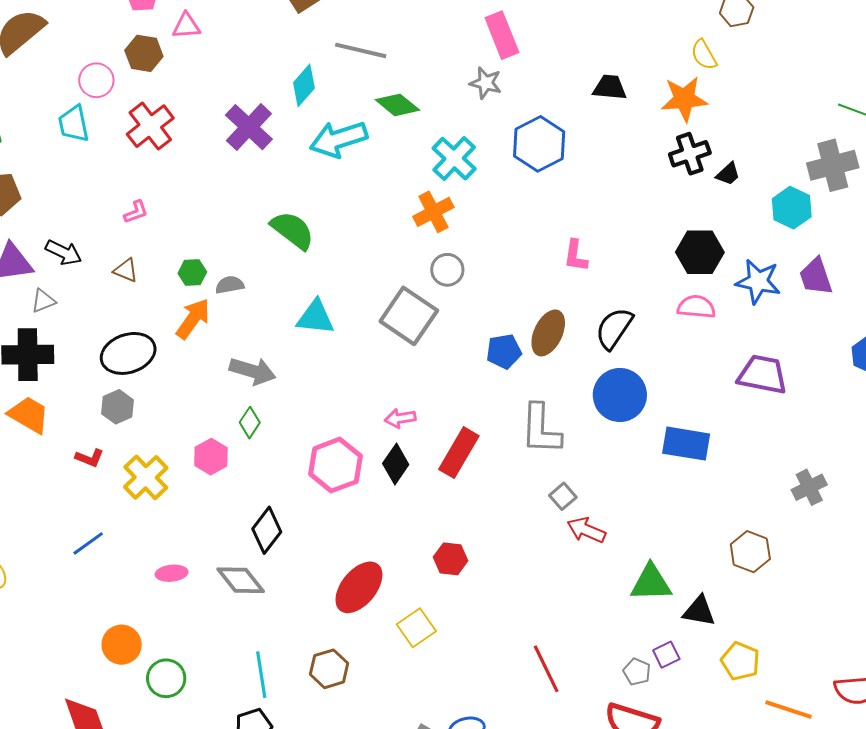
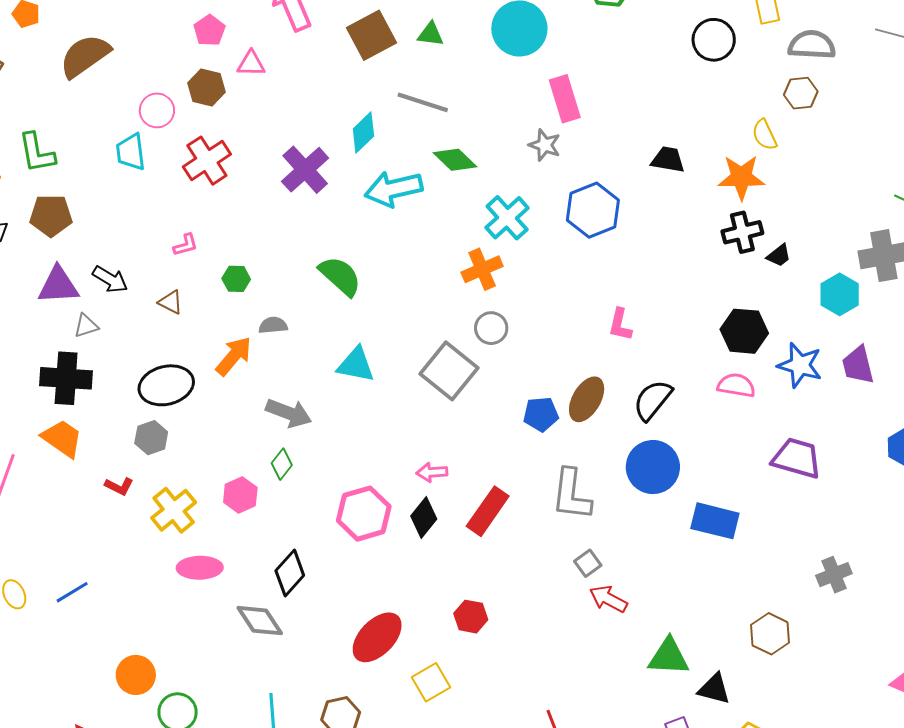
green hexagon: (192, 273) -> (236, 279), moved
blue line: (88, 543) -> (72, 592), moved
pink ellipse: (172, 573) -> (200, 568), moved, size x1.4

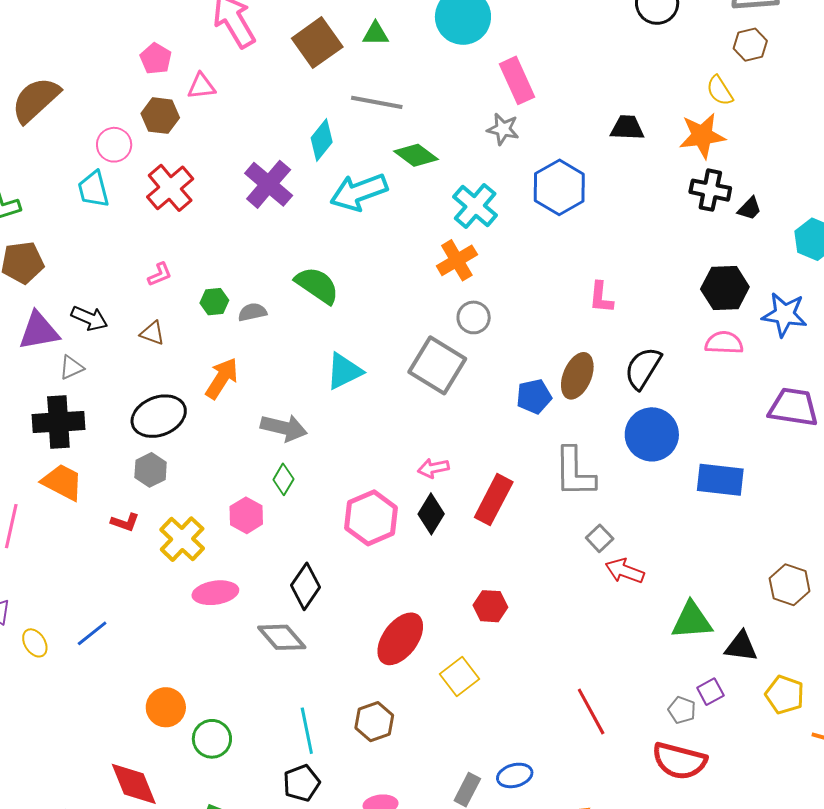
black cross: (742, 232) -> (710, 190), turned 33
gray semicircle: (273, 325) -> (252, 312), moved
cyan triangle: (356, 365) -> (344, 371), turned -30

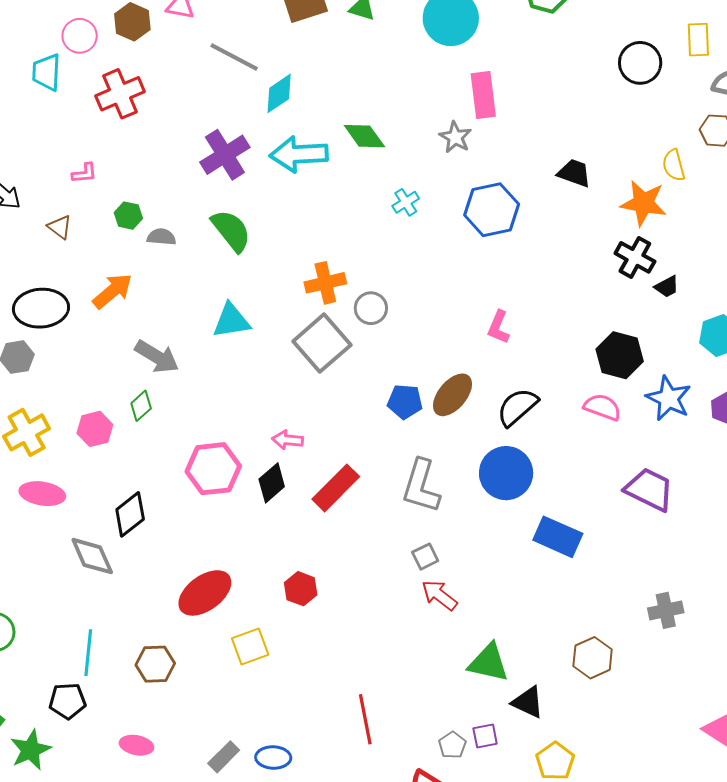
gray line: (377, 102) -> (234, 57), moved
purple cross: (269, 184) -> (225, 155), moved
cyan cross: (475, 206) -> (406, 202), size x0.6
orange cross: (457, 260) -> (325, 283), moved

